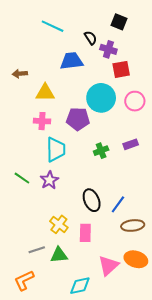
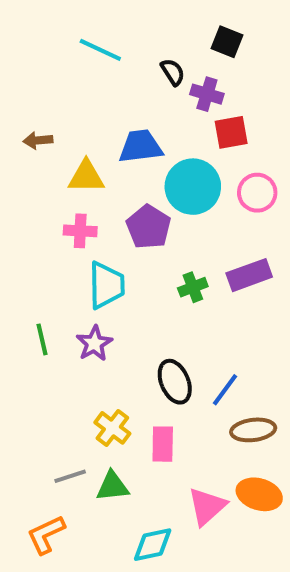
blue trapezoid: (72, 61) -> (141, 146), moved
purple pentagon: (78, 119) -> (149, 227), turned 30
purple rectangle: (131, 144) -> (249, 275), size x1.5
green line: (22, 178) -> (42, 339), turned 42

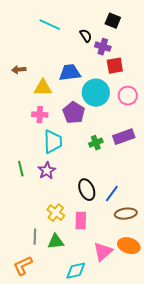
gray line: (70, 476) -> (35, 237), turned -70

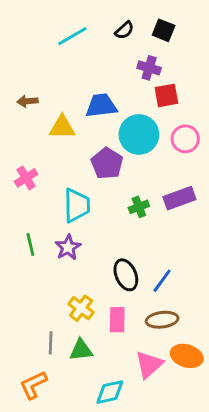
cyan line: (50, 25) -> (72, 36), turned -55
black semicircle: (86, 36) -> (124, 30), moved, turned 80
pink cross: (40, 115) -> (26, 178), moved, turned -35
brown ellipse: (126, 214) -> (162, 320), moved

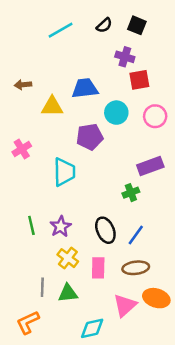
cyan circle: (139, 134) -> (116, 113), size x0.7
purple pentagon: (107, 163) -> (90, 137), turned 30
green cross: (139, 207) -> (131, 193), moved
green line: (30, 244) -> (31, 225), moved
purple star: (68, 247) -> (61, 227), moved

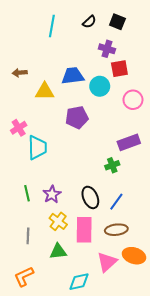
cyan line: (61, 30) -> (52, 26), turned -50
cyan circle: (116, 113) -> (100, 86), moved
cyan trapezoid: (64, 172) -> (37, 148), moved
pink rectangle: (98, 268) -> (84, 230), size x1.4
gray line: (42, 287) -> (28, 236), moved

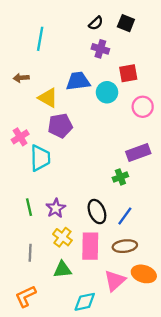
cyan line: (52, 26) -> (40, 39), moved
purple cross: (107, 49) -> (100, 49), moved
yellow triangle: (45, 91) -> (48, 98), turned 30
purple pentagon: (77, 117) -> (60, 126), moved

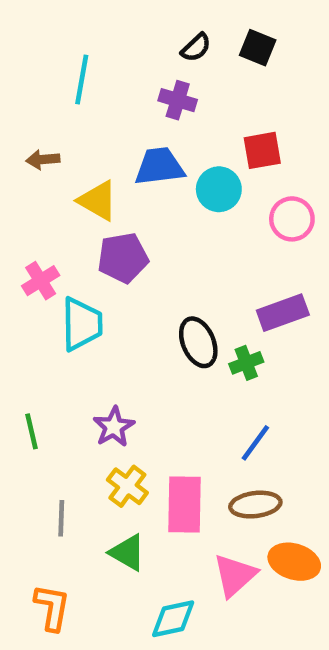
purple cross: (100, 49) -> (178, 100), moved
green line: (29, 207) -> (31, 431), moved
black ellipse: (97, 212) -> (198, 342), moved
green triangle: (62, 269) -> (127, 553), turned 36
orange L-shape: (26, 296) -> (52, 607), turned 125

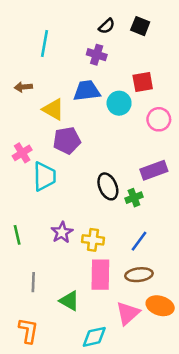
yellow cross: (127, 486) -> (93, 240), moved, turned -30

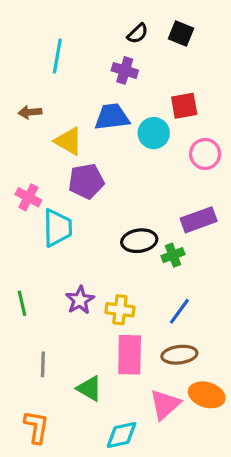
pink cross: (22, 153) -> (28, 197), turned -30
black ellipse: (108, 186) -> (139, 241), turned -75

